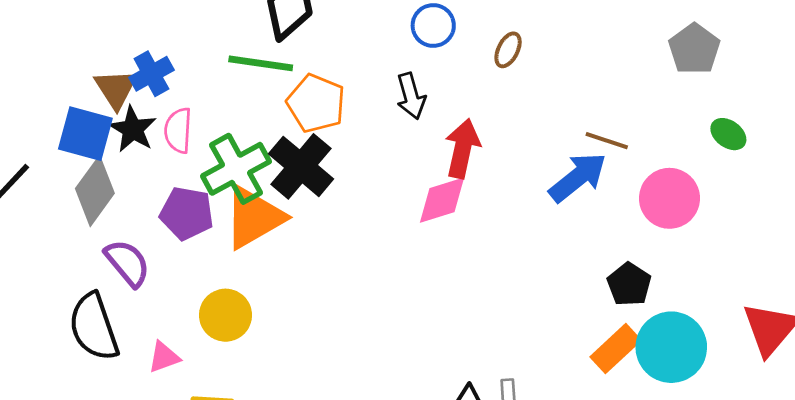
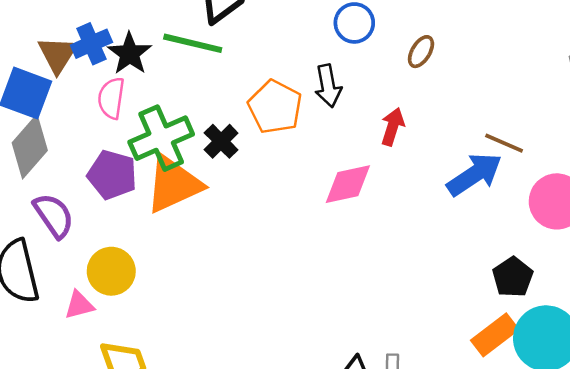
orange pentagon: (316, 103) -> (275, 107), moved
black star: (133, 129) -> (130, 54), moved
red arrow: (463, 148) -> (393, 127), moved, size x0.7
black cross: (301, 166) -> (221, 141), size x0.6
yellow circle: (225, 315) -> (111, 271), moved

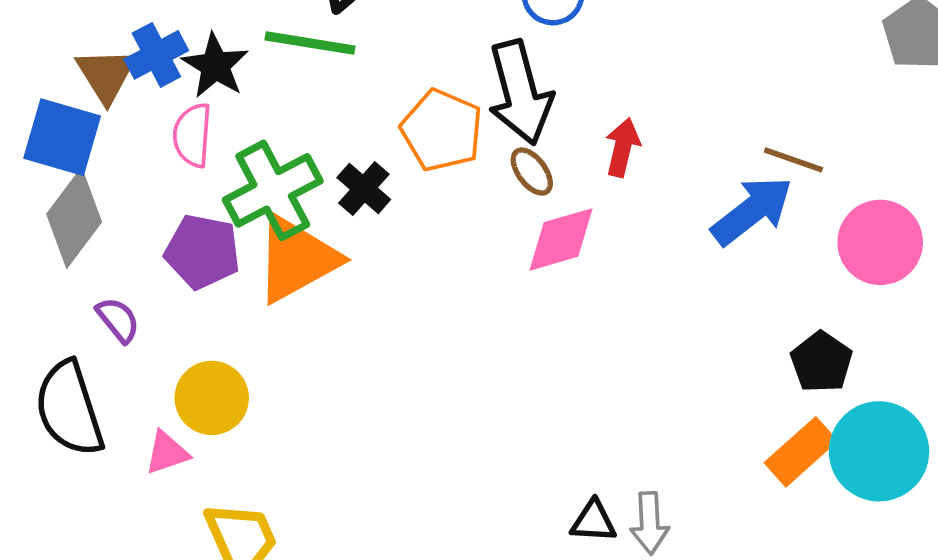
brown ellipse: (421, 52) -> (532, 172), moved, turned -64
black arrow: (328, 86) -> (520, 93), size x1.6
purple semicircle: (54, 215) -> (118, 320), size x0.7

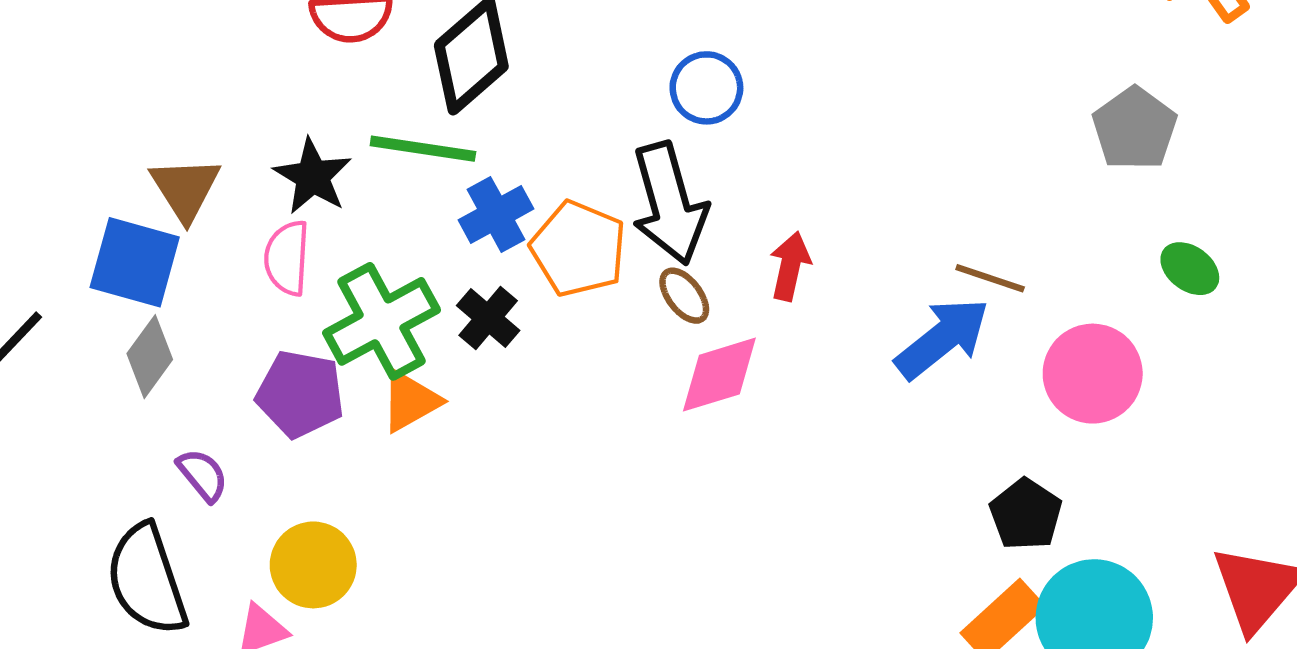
blue cross: (156, 55) -> (496, 214), moved
gray diamond: (74, 218) -> (150, 357), size x0.7
orange triangle: (296, 259) -> (410, 401), size x0.6

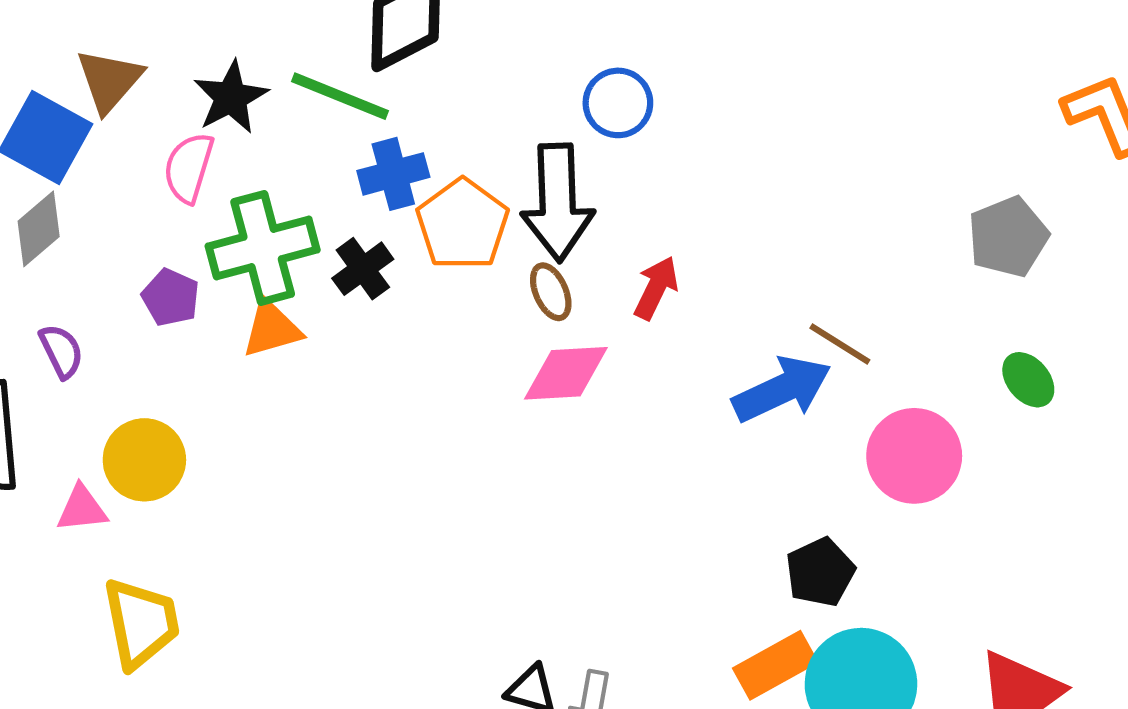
purple pentagon: (300, 394) -> (171, 297), size x0.7

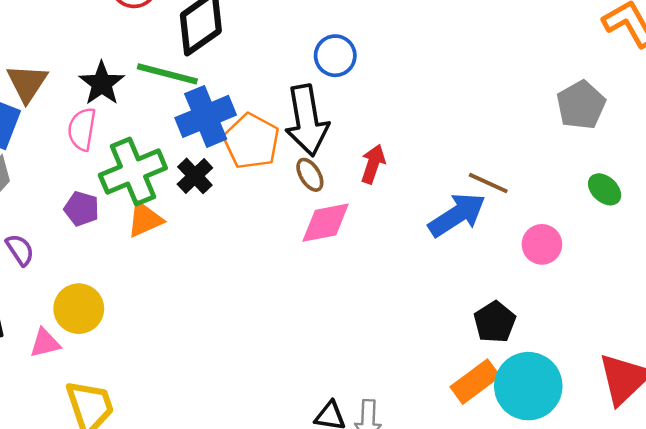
blue cross: (393, 174) -> (206, 116), size x1.4
pink circle: (914, 456) -> (542, 244), size x0.7

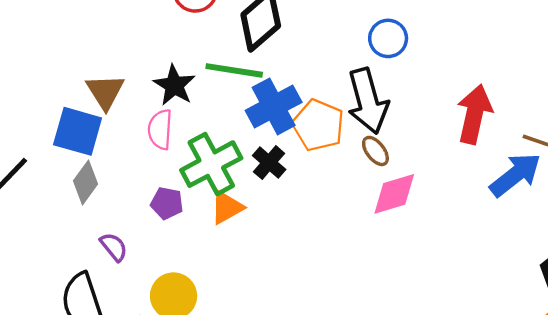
red arrow: (373, 164) -> (474, 114), moved, size x1.6

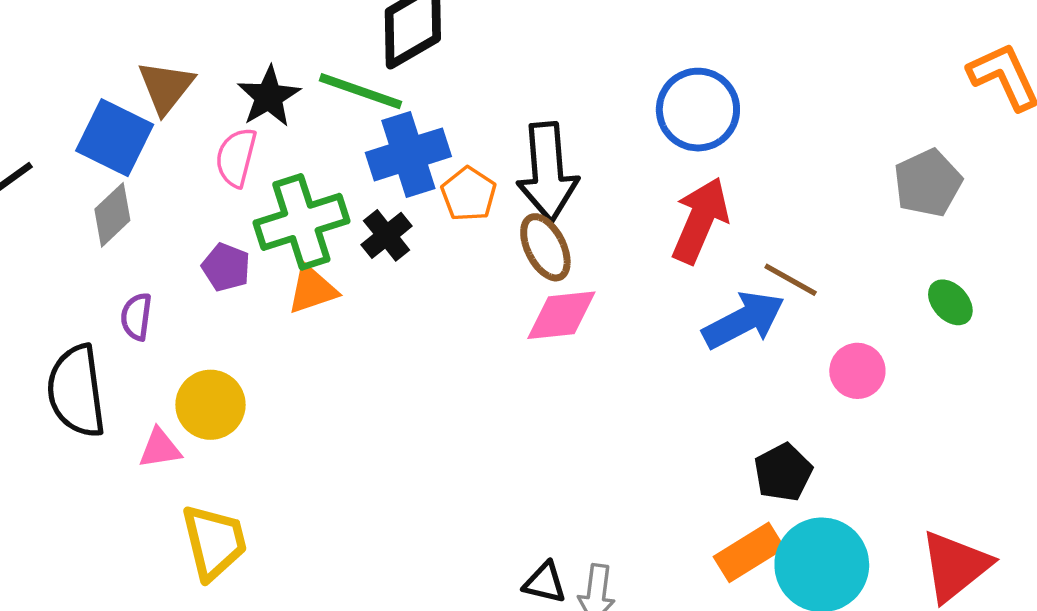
blue circle: (388, 38) -> (698, 110), moved, size x1.4
orange pentagon: (318, 125) -> (469, 194), size x0.7
brown ellipse: (375, 151) -> (545, 247), size x1.4
purple semicircle: (114, 247) -> (136, 317), turned -144

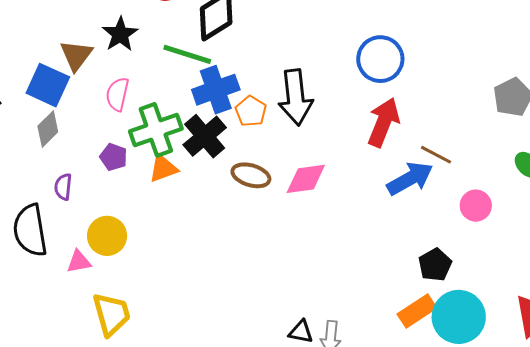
black star: (269, 97) -> (120, 34), moved
black cross: (387, 235) -> (205, 136), size x1.5
brown ellipse: (545, 247) -> (251, 175), moved, turned -45

